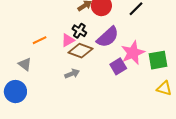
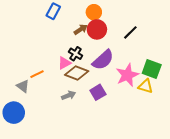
orange line: (40, 40) -> (37, 74), moved
green square: (158, 60) -> (152, 69), moved, turned 30
purple square: (118, 66) -> (98, 92), moved
yellow triangle: (164, 88) -> (146, 86), moved

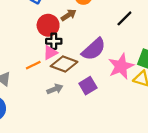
red circle: (97, 29) -> (48, 25), moved
black cross: (76, 54) -> (54, 41), moved, turned -32
orange line: (37, 74) -> (33, 65), moved

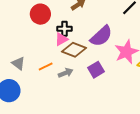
red circle: (48, 25) -> (40, 14), moved
orange line: (33, 65) -> (46, 67), moved

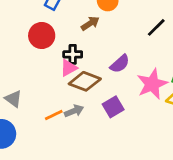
purple semicircle: (101, 36) -> (120, 64), size x0.7
orange line: (46, 67) -> (54, 115), moved

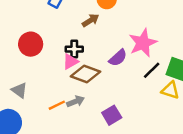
black line: (156, 27) -> (152, 70), moved
red circle: (42, 36) -> (31, 44), moved
pink star: (152, 84) -> (143, 43), moved
purple square: (113, 107) -> (112, 115), moved

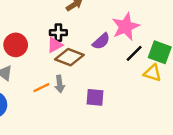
red circle: (31, 44) -> (16, 45), moved
gray arrow: (76, 101) -> (60, 84), turned 105
purple square: (112, 115) -> (95, 97), turned 36

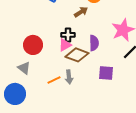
purple semicircle: (101, 41) -> (94, 43), moved, turned -49
purple square: (95, 97) -> (106, 73), moved

